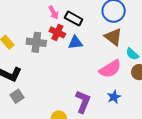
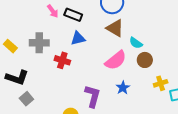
red cross: (57, 32) -> (62, 60), moved

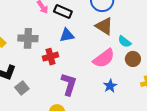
red cross: (62, 60) -> (51, 57), turned -35
purple L-shape: (93, 96) -> (69, 84), moved
gray square: (26, 99) -> (22, 88), moved

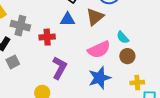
brown triangle: (104, 26) -> (95, 17), moved, turned 36
gray cross: (28, 38) -> (20, 26), moved
blue star: (110, 86) -> (100, 78), size x1.6

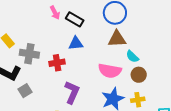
brown triangle: (95, 17) -> (117, 39), moved, turned 42
pink semicircle: (99, 50) -> (110, 71), turned 40
yellow cross: (137, 83) -> (138, 100), moved

